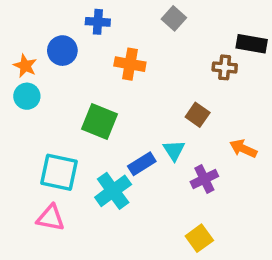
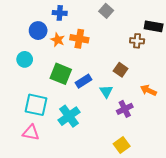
orange star: (25, 66) -> (58, 40), moved
cyan circle: (27, 96) -> (25, 59), moved
blue rectangle: (142, 164) -> (83, 81), moved

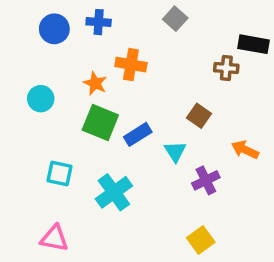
blue circle: (38, 31) -> (54, 29), moved
orange star: (58, 40) -> (95, 83), moved
cyan square: (36, 105) -> (59, 174), size x0.7
pink triangle: (31, 133) -> (54, 238), moved

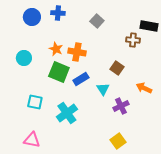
gray square: (175, 19) -> (97, 21), moved
orange cross: (131, 65) -> (77, 52), moved

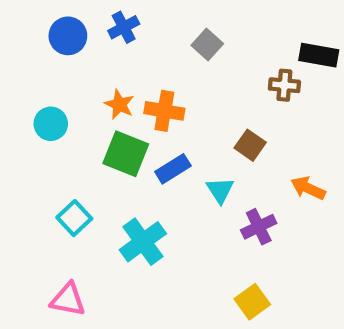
blue cross: (58, 13) -> (124, 27), turned -32
cyan square: (35, 102) -> (74, 218), turned 35

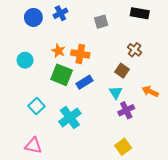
gray square: (207, 44) -> (101, 22), turned 32
black rectangle: (319, 55) -> (140, 13), moved
brown cross: (284, 85) -> (135, 50), moved, turned 32
cyan triangle: (220, 190) -> (116, 93), moved

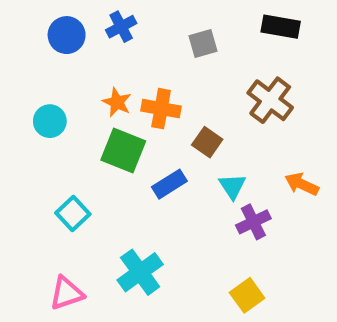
brown cross: (135, 50) -> (270, 100), size x1.5
brown square: (122, 71) -> (207, 142), moved
blue rectangle: (84, 82) -> (169, 184), moved
cyan cross: (70, 118) -> (140, 272), moved
pink triangle: (33, 146) -> (67, 293), turned -30

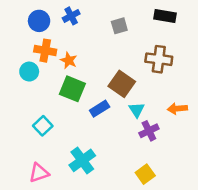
brown cross: (270, 100) -> (159, 59), turned -30
orange cross: (161, 109) -> (45, 51), moved
brown square: (207, 142) -> (122, 84), size x1.5
orange arrow: (302, 184) -> (177, 109), turned -30

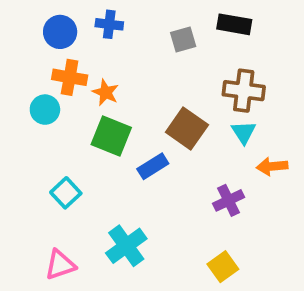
blue cross: (71, 16) -> (109, 24), turned 35
black rectangle: (165, 16) -> (234, 24), moved
cyan triangle: (137, 110) -> (244, 132), moved

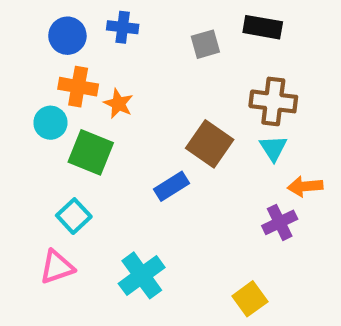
green square: (111, 136) -> (91, 152), moved
purple cross: (229, 200) -> (280, 222), moved
pink triangle: (60, 265) -> (57, 267), moved

